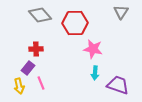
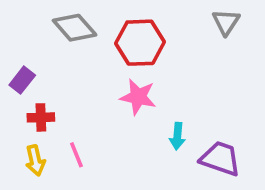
red cross: (36, 49) -> (41, 117), moved
pink star: (93, 49) -> (138, 97), moved
purple rectangle: (28, 68) -> (22, 80), moved

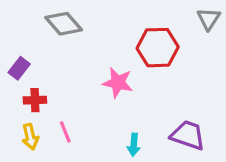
gray triangle: (226, 22) -> (209, 19), moved
red hexagon: (140, 43) -> (158, 48), moved
cyan arrow: (177, 136) -> (134, 145), moved

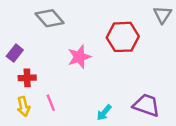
pink star: (118, 83) -> (79, 57), moved, turned -30
cyan arrow: (134, 145) -> (104, 113), turned 35

